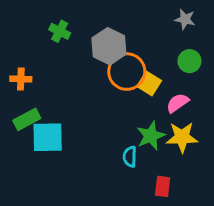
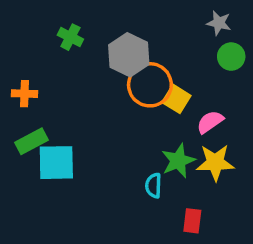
green circle: (189, 61) -> (231, 57), moved

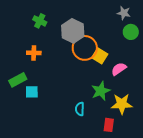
orange cross: (24, 94) -> (34, 53), moved
cyan square: (56, 163) -> (32, 92), size x0.6
yellow star: (215, 163) -> (122, 104), moved
cyan semicircle: (153, 185) -> (80, 109), moved

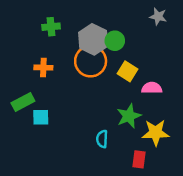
green cross: (40, 21) -> (51, 27), turned -32
green circle: (131, 32) -> (115, 41), moved
orange circle: (85, 48) -> (91, 61), moved
pink semicircle: (119, 69) -> (152, 88), turned 35

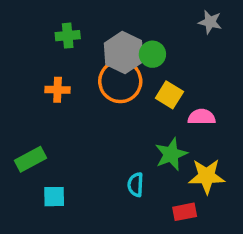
green rectangle: (23, 102) -> (30, 159), moved
cyan square: (41, 117) -> (54, 197), moved
red rectangle: (139, 159) -> (185, 212), turned 72

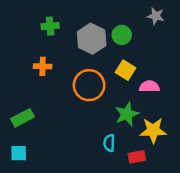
green circle: (152, 54) -> (122, 35), moved
orange circle: (120, 81) -> (89, 85), moved
cyan semicircle: (135, 185) -> (109, 143), moved
cyan square: (54, 197) -> (19, 153), moved

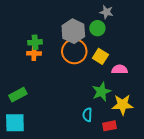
gray star: (156, 16) -> (106, 12), moved
green cross: (50, 26) -> (35, 42), moved
orange circle: (89, 85) -> (74, 51), moved
cyan square: (19, 153) -> (15, 123), size x1.5

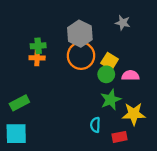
gray star: (106, 12) -> (123, 23), moved
green circle: (97, 28) -> (106, 74), moved

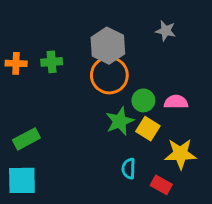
orange cross: (37, 58) -> (16, 63), moved
yellow square: (110, 61) -> (148, 129), moved
green star: (111, 100) -> (120, 121), moved
red rectangle: (119, 137) -> (161, 185), turned 40

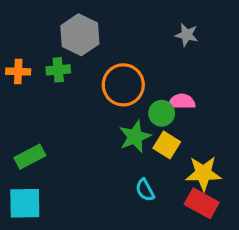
gray hexagon: (108, 46) -> (80, 35), moved
pink semicircle: (176, 102) -> (182, 102), moved
cyan semicircle: (129, 169) -> (145, 190), turned -30
red rectangle: (161, 185) -> (202, 203), moved, size x1.4

